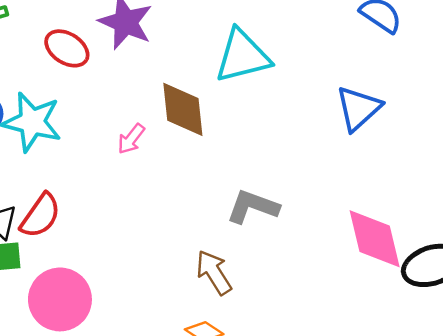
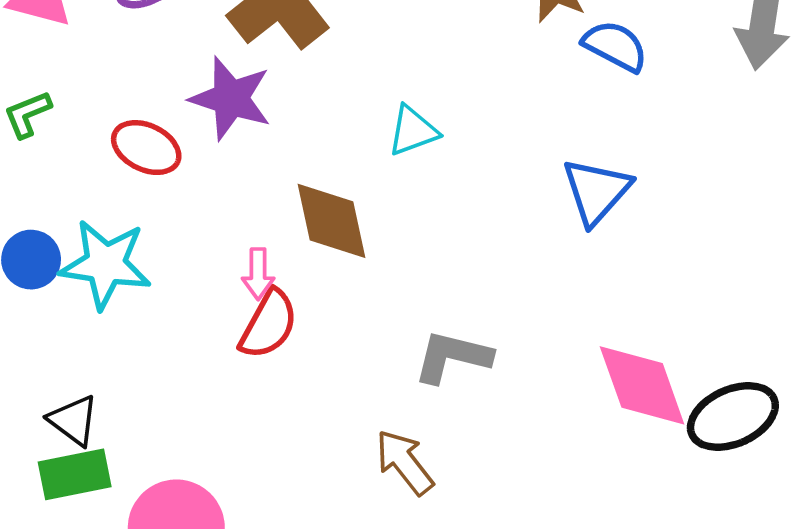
cyan triangle: (242, 56) -> (413, 131), size x0.6
pink arrow: (131, 139) -> (258, 274), turned -32
red semicircle: (40, 216) -> (269, 324), moved

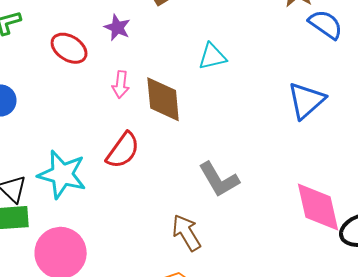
purple star: (231, 98) -> (117, 27), size x0.6
cyan star: (105, 264) -> (62, 174), moved
pink arrow: (258, 274) -> (121, 84), moved
gray L-shape: (453, 357) -> (219, 179), turned -141

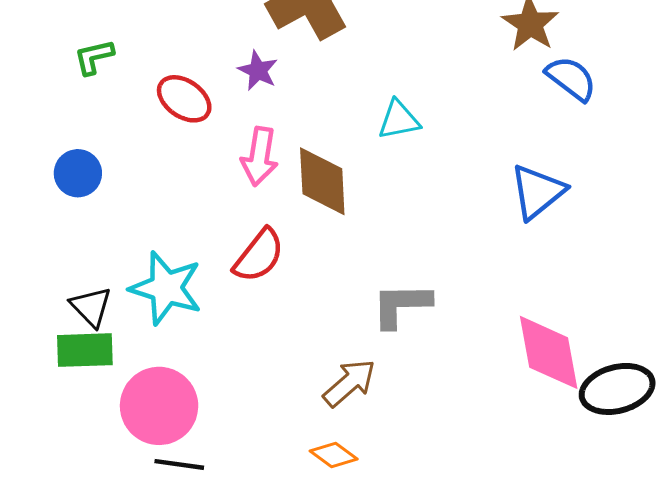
pink arrow: (121, 84) -> (260, 156), size x1.4
gray L-shape: (219, 179) -> (401, 305), turned 117
brown arrow: (186, 233) -> (349, 383), turned 78

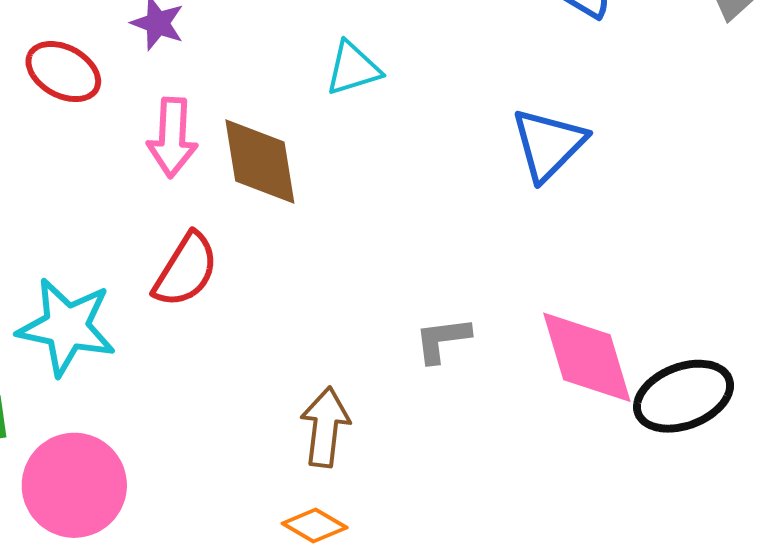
gray L-shape: (401, 305) -> (442, 340), moved, size x0.7
brown arrow: (349, 383) -> (325, 427), turned -36

